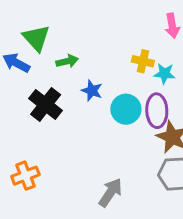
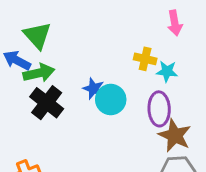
green arrow: (67, 61) -> (39, 73), moved, size x1.4
cyan circle: (126, 109) -> (111, 100), moved

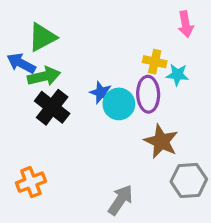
green triangle: (37, 35) -> (42, 37), turned 44
purple ellipse: (159, 109) -> (148, 94), moved
brown star: (175, 135) -> (161, 141), moved

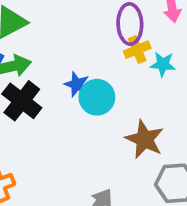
yellow cross: (155, 62) -> (137, 50), turned -35
purple ellipse: (148, 94) -> (130, 24), moved

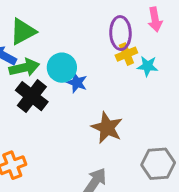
cyan circle: (97, 97) -> (62, 68), moved
brown star: (145, 139) -> (107, 128), moved

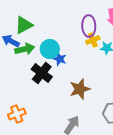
black cross: (32, 96) -> (42, 73), moved
brown star: (107, 128) -> (80, 89), turned 30

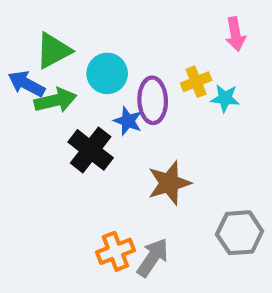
purple ellipse: (89, 26) -> (153, 100), moved
cyan circle: (50, 49) -> (107, 73), moved
orange cross: (17, 114) -> (115, 251), moved

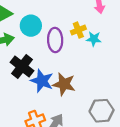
blue star: (128, 121) -> (42, 81), moved, size x1.5
brown star: (169, 183) -> (64, 84), turned 30

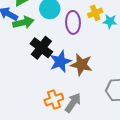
blue star: (42, 81) -> (60, 61), turned 30

